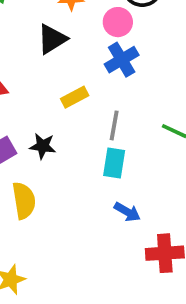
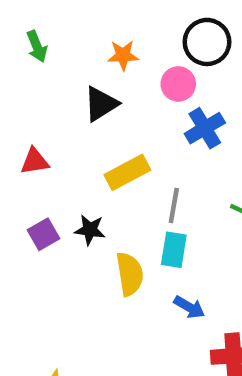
blue cross: (122, 60) -> (205, 128), moved
yellow rectangle: (75, 97) -> (127, 172), size x1.4
yellow semicircle: (24, 201) -> (130, 274), moved

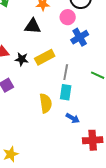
black triangle: (101, 104) -> (33, 26), turned 36
black star: (90, 230) -> (22, 59), moved

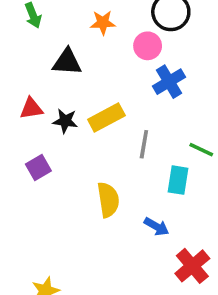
black triangle: (33, 26) -> (67, 62), moved
cyan rectangle: (66, 92) -> (178, 180), moved
red cross: (93, 140) -> (192, 266), turned -36

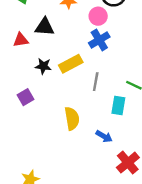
blue cross: (169, 82) -> (99, 40), moved
red triangle: (31, 108) -> (21, 40), moved

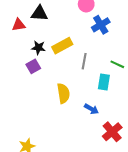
blue cross: (99, 40) -> (101, 25), moved
purple square: (25, 97) -> (33, 66), moved

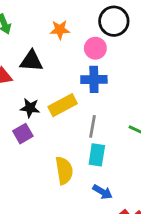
blue cross: (101, 25) -> (94, 79), moved, turned 30
cyan rectangle: (104, 82) -> (97, 155), moved

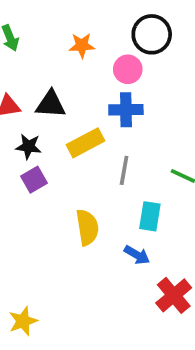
black triangle: (31, 61) -> (51, 104), moved
black star: (30, 108) -> (28, 146), moved
cyan rectangle: (97, 155) -> (150, 216), moved

